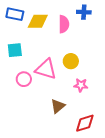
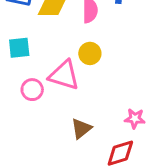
yellow circle: (71, 61) -> (90, 53), moved
pink star: (81, 85) -> (135, 118), moved

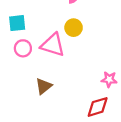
pink circle: (32, 90) -> (23, 48), moved
brown triangle: (81, 129) -> (44, 86), moved

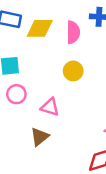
pink triangle: (53, 45) -> (50, 107), moved, size x0.7

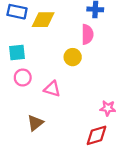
pink semicircle: (73, 32) -> (87, 34), moved
brown triangle: (40, 137) -> (35, 123), moved

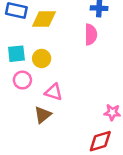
yellow circle: (73, 57) -> (42, 58), moved
brown triangle: (35, 123) -> (43, 115), moved

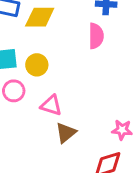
brown triangle: (43, 115) -> (66, 133), moved

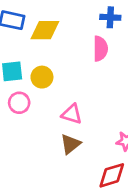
pink triangle: (51, 105) -> (72, 114), moved

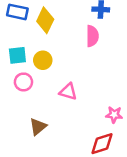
yellow diamond: (45, 30) -> (45, 20), turned -65
brown triangle: (70, 144) -> (38, 127), moved

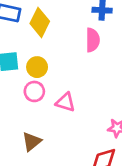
pink circle: (23, 82) -> (34, 91), moved

